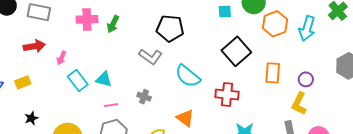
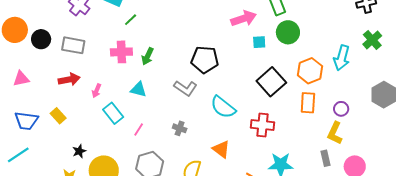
orange hexagon: (275, 24) -> (310, 71), moved
cyan triangle: (104, 79) -> (138, 89), moved
yellow rectangle: (23, 82) -> (58, 116), turned 70
pink line: (111, 105) -> (139, 129), moved, turned -48
black star: (31, 118) -> (79, 151), moved

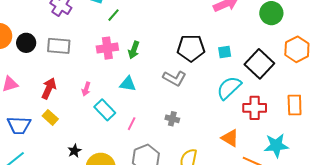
cyan square: (259, 42) -> (225, 52), moved
red arrow: (69, 79) -> (49, 88), moved, turned -50
orange rectangle: (308, 103) -> (295, 105), moved
cyan semicircle: (223, 107) -> (229, 88), moved, turned 104
orange triangle: (221, 149) -> (230, 138), moved

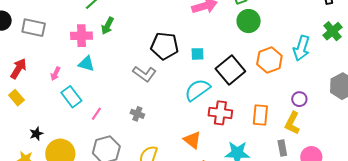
green arrow: (134, 50) -> (108, 26), moved
cyan triangle: (128, 84) -> (86, 64), moved

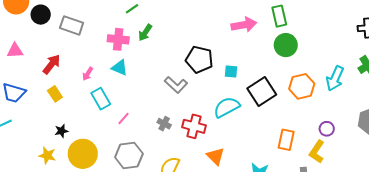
yellow rectangle: (16, 98) -> (55, 94), moved
red cross: (220, 113) -> (194, 126), moved

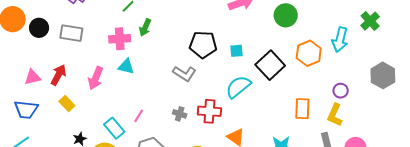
pink triangle: (15, 51) -> (33, 77), moved
pink arrow: (88, 74) -> (96, 78), size x1.6
cyan rectangle: (101, 99) -> (114, 128), moved

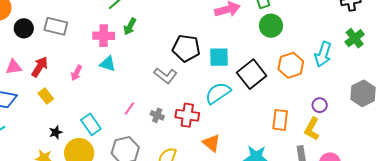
black circle: (39, 28) -> (24, 28), moved
cyan square: (236, 51) -> (219, 57), size x1.5
pink arrow: (96, 78) -> (76, 73), size x0.7
pink line: (139, 116) -> (129, 108), moved

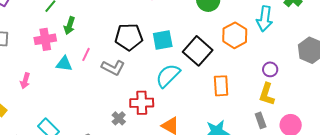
cyan triangle: (108, 64) -> (64, 64), moved
pink line: (129, 108) -> (86, 54), moved
gray cross: (157, 115) -> (119, 118), moved, turned 32
orange rectangle: (280, 120) -> (221, 86), moved

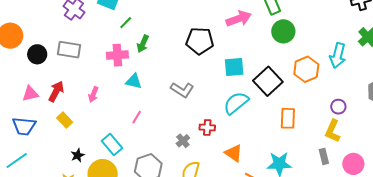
black pentagon: (129, 37) -> (200, 41), moved
pink line: (86, 54) -> (137, 117), moved
red cross: (142, 103) -> (207, 127), size x0.7

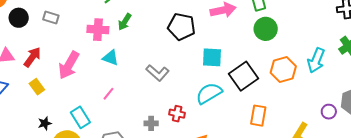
gray rectangle: (69, 50) -> (51, 17), size x0.7
pink arrow: (93, 94) -> (69, 65), size x1.8
purple circle: (338, 107) -> (329, 112), moved
gray cross: (183, 141) -> (151, 123), turned 32

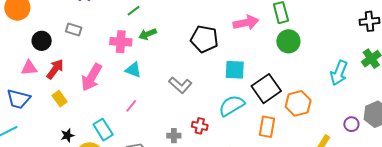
black circle: (19, 18) -> (42, 41), moved
green arrow: (125, 22) -> (148, 34), turned 36
orange hexagon: (283, 70) -> (298, 103), moved
orange rectangle: (258, 116) -> (267, 127), moved

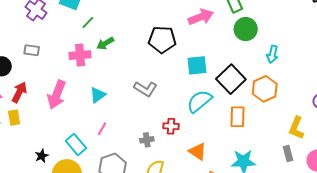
cyan triangle: (133, 70) -> (98, 95), moved, turned -48
cyan arrow: (339, 73) -> (272, 54), moved, size x0.7
yellow rectangle: (60, 99) -> (14, 118), moved, turned 35
pink line: (131, 106) -> (102, 129), moved

